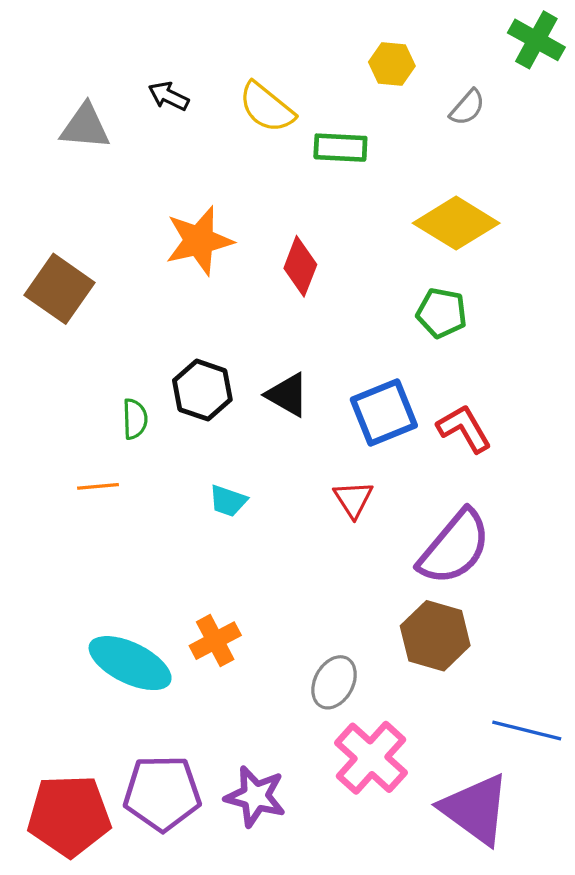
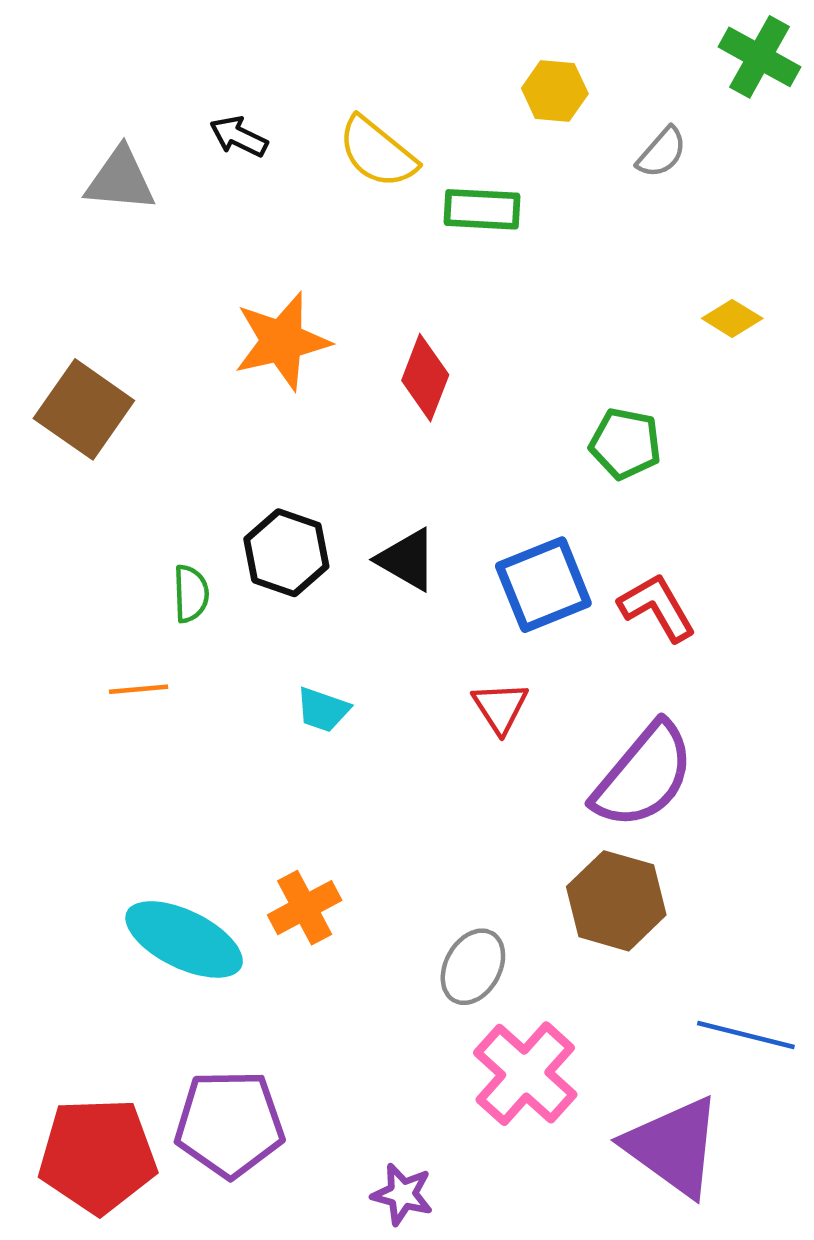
yellow diamond: (456, 223) -> (732, 318), moved, size x0.5
purple star: (255, 796) -> (402, 1194), moved, size x0.7

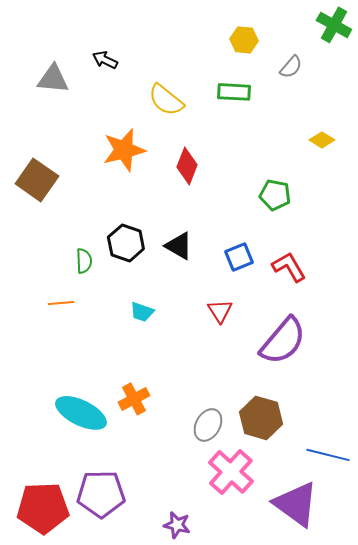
yellow semicircle: (377, 152) -> (166, 100), moved
green rectangle: (482, 209) -> (234, 92), moved
blue square: (543, 585) -> (239, 257), size x0.7
brown hexagon: (616, 901) -> (261, 418), moved

